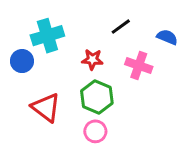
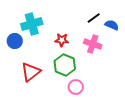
black line: (121, 27) -> (94, 18), moved
red triangle: (46, 107) -> (31, 72), turned 45
pink circle: (95, 131) -> (76, 87), moved

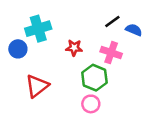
green hexagon: (65, 65) -> (94, 78), moved

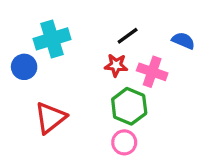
black line: (112, 21) -> (128, 36), moved
red star: (74, 48) -> (116, 65), moved

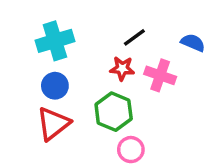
blue circle: (24, 67) -> (55, 86), moved
green hexagon: (129, 106) -> (114, 112), moved

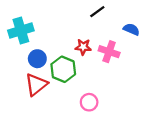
black line: (134, 37) -> (97, 12), moved
cyan cross: (55, 41) -> (21, 30), moved
green hexagon: (114, 112) -> (63, 69), moved

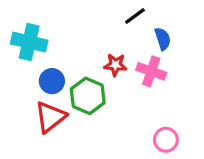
blue semicircle: (131, 29) -> (163, 39), moved, turned 49
cyan cross: (21, 30) -> (29, 42), turned 30
pink circle: (89, 102) -> (166, 140), moved

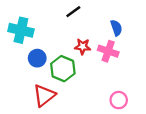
black line: (135, 16) -> (73, 12), moved
red triangle: (50, 117) -> (44, 95), moved

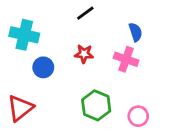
red star: (83, 47) -> (84, 54), moved
green hexagon: (63, 69) -> (96, 105), moved
red triangle: (44, 95) -> (20, 108), moved

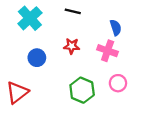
black line: (85, 13) -> (73, 11), turned 49
cyan cross: (24, 35) -> (30, 18), moved, turned 35
pink circle: (138, 116) -> (118, 83), moved

